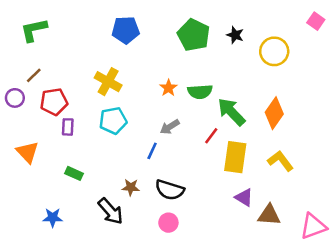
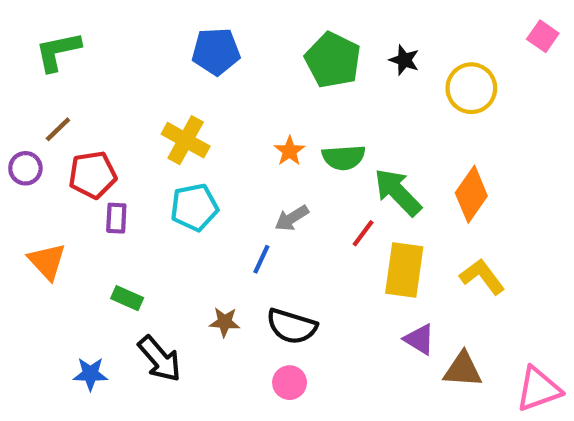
black arrow: (111, 211) -> (160, 359), moved

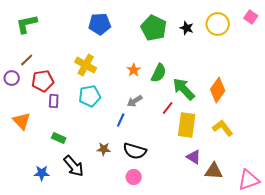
yellow circle: (471, 88) -> (218, 24), moved
green semicircle: (344, 157) -> (159, 73), turned -60

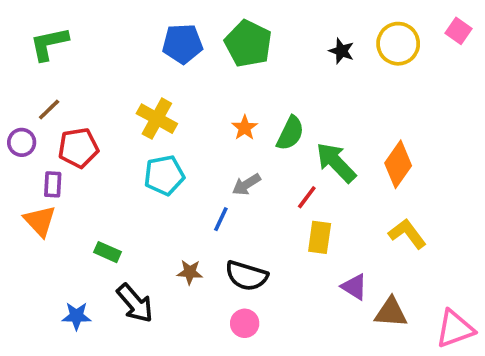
green pentagon: (154, 28) -> (248, 44), moved
purple rectangle: (54, 101) -> (53, 184), moved
yellow rectangle: (187, 125) -> (320, 237), moved, size x0.7

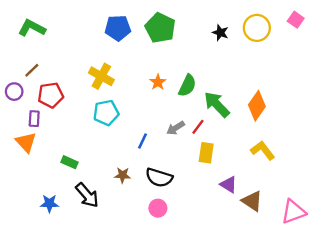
green L-shape: (49, 44) -> (32, 28), turned 40
gray arrow: (246, 184) -> (176, 128), moved
brown triangle: (391, 312) -> (252, 201), turned 30

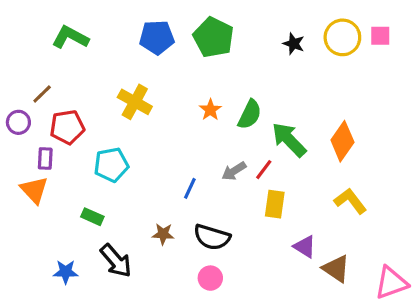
pink square: (296, 20) -> (380, 36), moved, turned -35
green L-shape: (32, 28) -> (70, 37), moved
cyan pentagon: (106, 113) -> (111, 165), moved

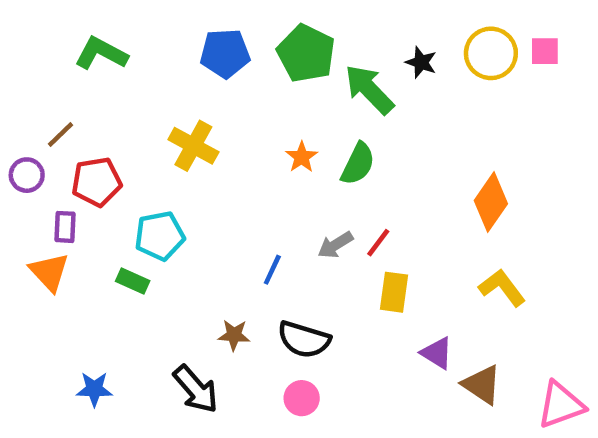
green arrow: (289, 140) -> (369, 89), moved
green rectangle: (92, 217) -> (133, 281), moved
black arrow: (116, 261) -> (196, 389), moved

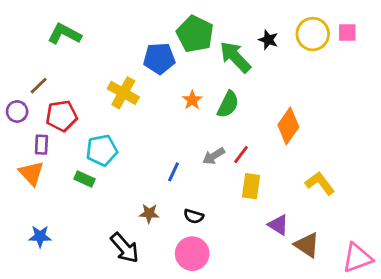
blue pentagon: (225, 53) -> (159, 58), moved
orange diamond: (491, 202) -> (288, 126), moved
black semicircle: (304, 340) -> (194, 216), size x0.6
blue star: (94, 389) -> (40, 236), moved
pink circle: (302, 398) -> (192, 254), size x1.5

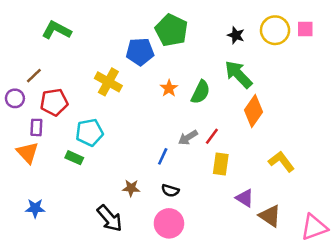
green arrow: (235, 57) -> (238, 74), moved
blue line: (174, 172) -> (163, 156), moved

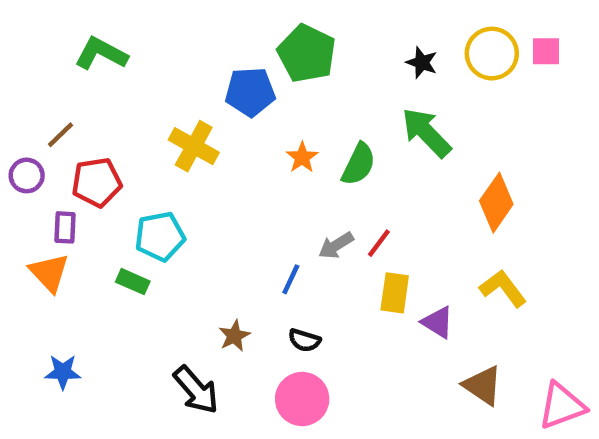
orange diamond: (254, 111) -> (496, 203), moved
brown star: (131, 188) -> (234, 336), turned -30
purple triangle: (245, 198) -> (438, 322), moved

